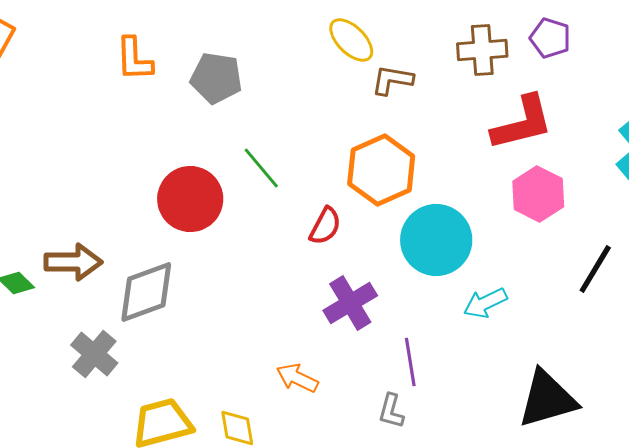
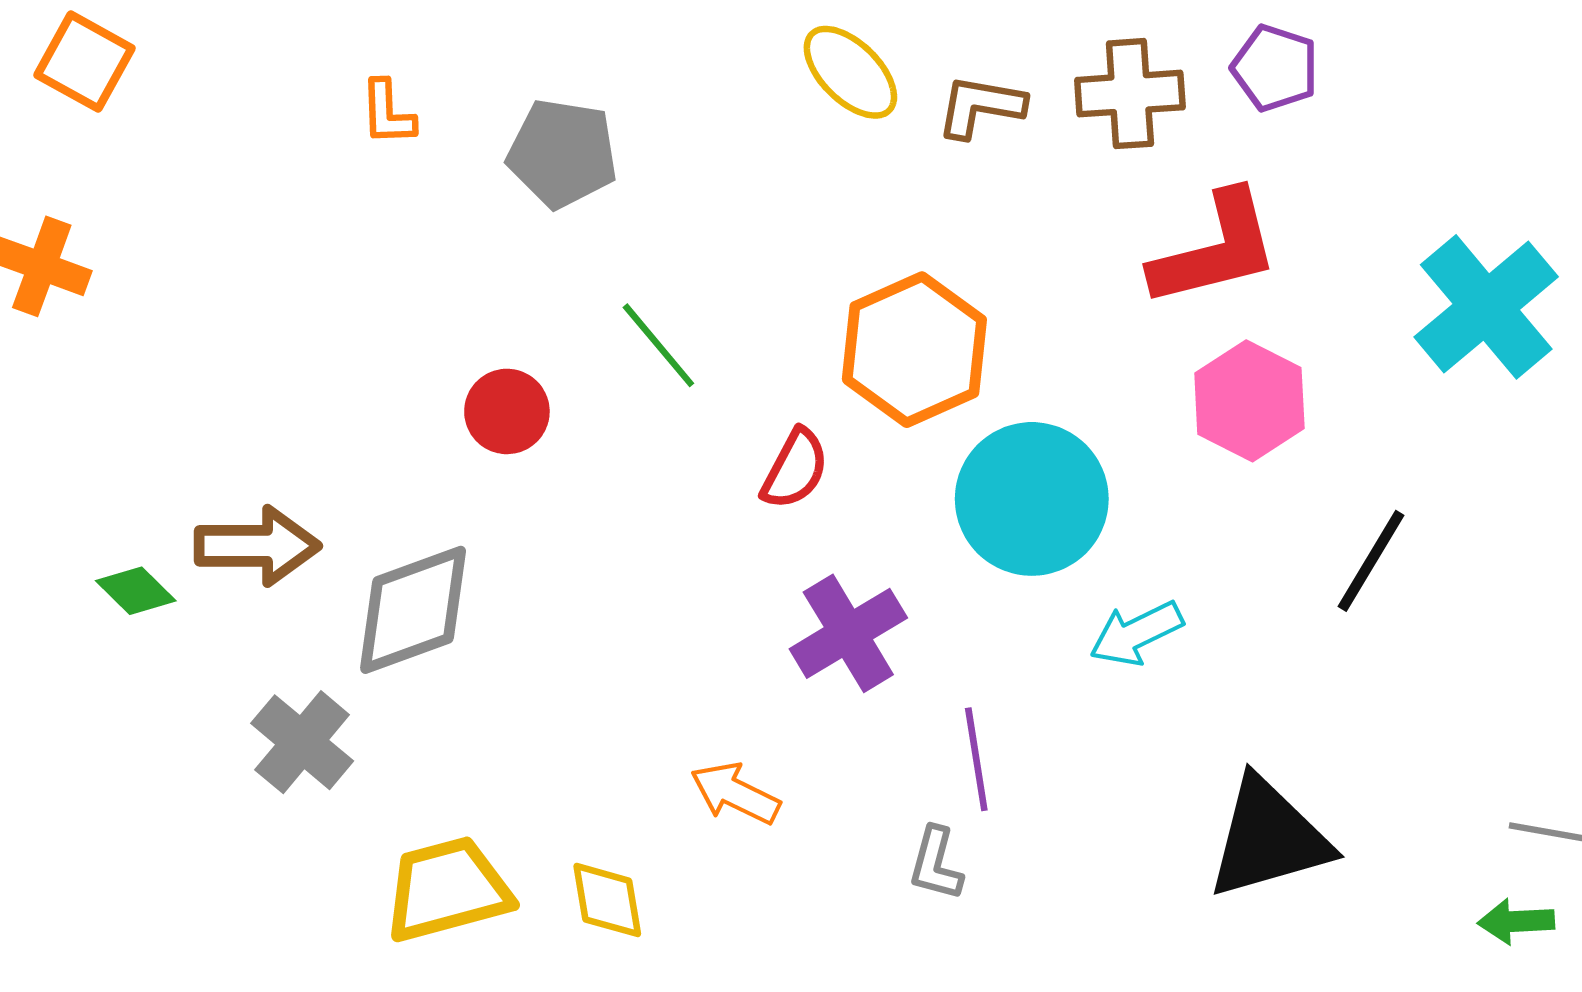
orange L-shape: (134, 59) -> (387, 113), size x0.7
brown L-shape: (392, 80) -> (981, 106), moved
red circle: (190, 199) -> (507, 411), size x0.6

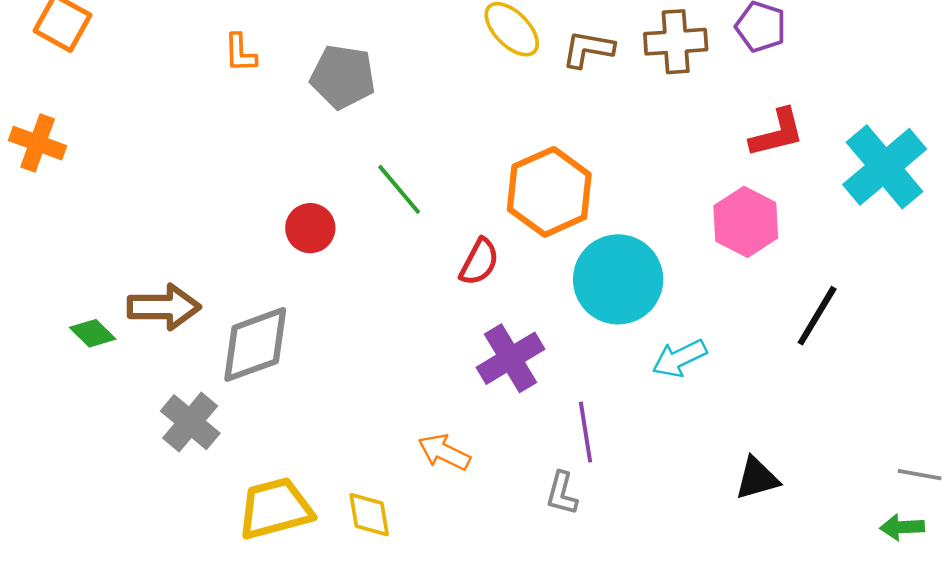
red L-shape: (1215, 249) -> (777, 133), moved, size x0.7
black triangle: (1269, 838) -> (757, 478), size x0.6

